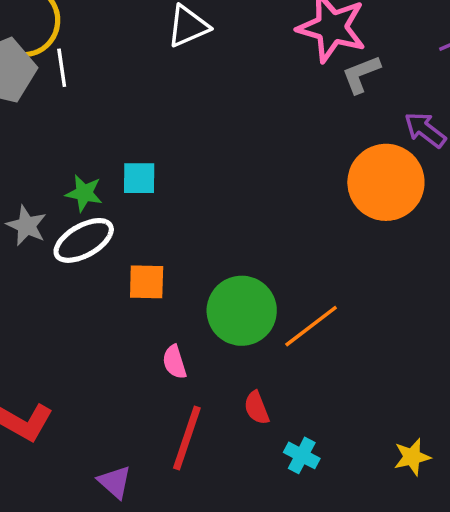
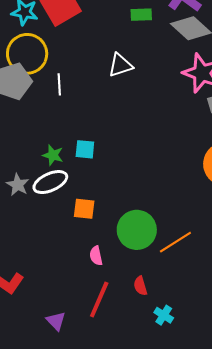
white line: (62, 68) -> (59, 84), moved
gray star: (26, 226) -> (18, 185), moved

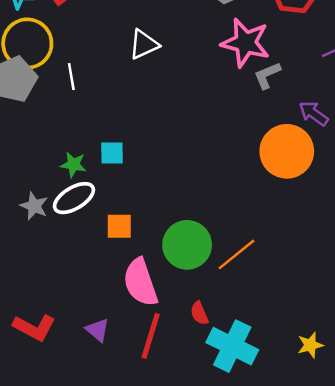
pink semicircle: (96, 256) -> (140, 282), size x2.0
cyan cross: (164, 315) -> (232, 346), size x2.0
purple triangle: (56, 321) -> (97, 330), moved

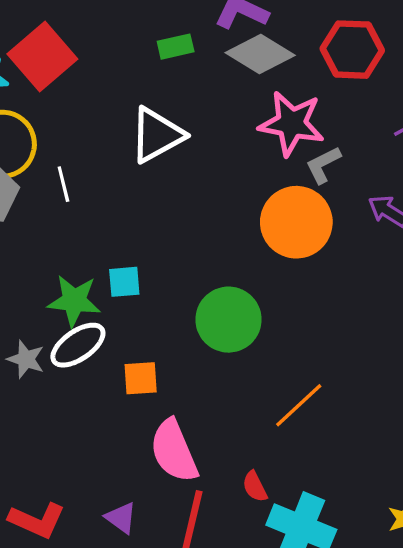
white triangle: (144, 44) -> (157, 135), size x1.4
orange circle: (287, 151) -> (296, 222), moved
green star: (73, 165) -> (74, 301), size x1.5
green circle: (187, 245) -> (228, 320), moved

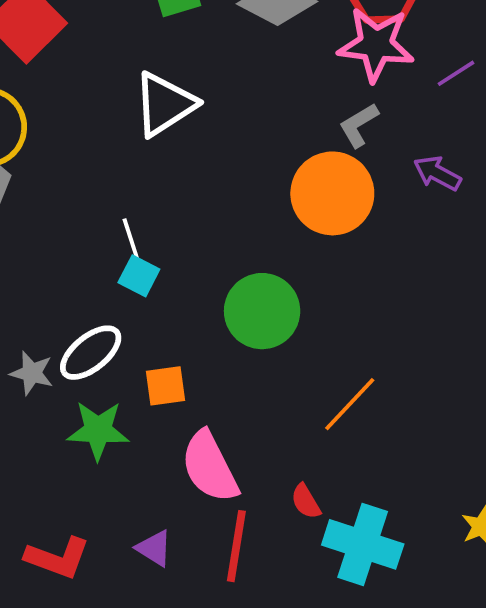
pink star: (292, 123) -> (376, 44), moved
white line: (63, 184) -> (131, 239), moved
cyan square: (124, 282) -> (139, 276), turned 36
green star: (74, 301) -> (98, 430), moved

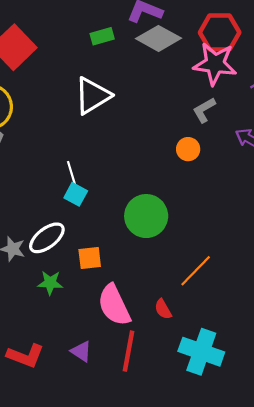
orange circle: (332, 193) -> (188, 149), size x0.5
green star: (98, 430) -> (50, 283), size x0.7
red semicircle: (306, 501) -> (163, 309), moved

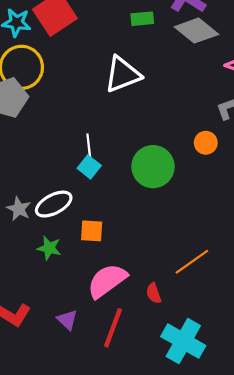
green circle: (146, 216) -> (153, 167), moved
pink semicircle: (114, 305) -> (107, 281), turned 69

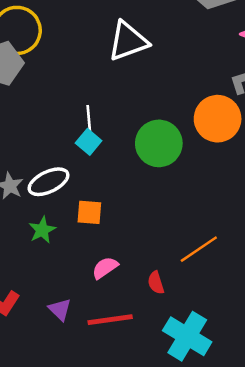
orange circle: (206, 143) -> (218, 119), size x1.8
green star: (49, 248) -> (42, 230), turned 30
pink semicircle: (107, 281) -> (105, 268), size x0.6
red line: (113, 328) -> (110, 320), turned 60

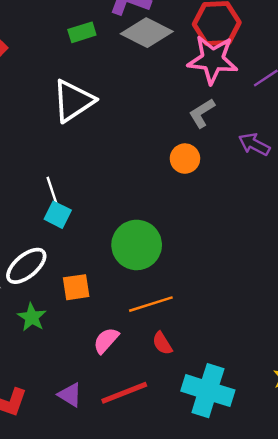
orange circle: (218, 119) -> (185, 159), size x0.6
green circle: (159, 143) -> (137, 245), moved
orange line: (199, 249) -> (151, 304), moved, turned 30

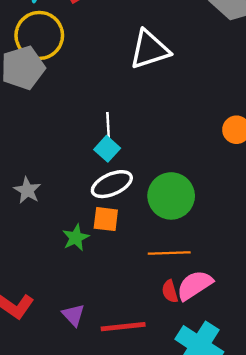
white ellipse: (26, 266) -> (112, 184), moved
green star: (32, 317) -> (76, 238), moved
pink semicircle: (106, 340) -> (195, 285), moved, size x1.4

